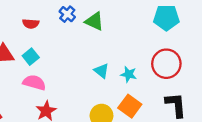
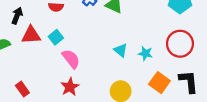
pink semicircle: (34, 83) -> (71, 59), moved, turned 36
orange square: (130, 106) -> (159, 83), moved

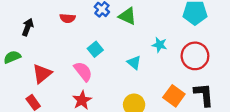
red triangle: (31, 35) -> (42, 74), moved, turned -36
cyan square: (56, 37) -> (95, 49), moved
cyan star: (145, 53) -> (160, 45), moved

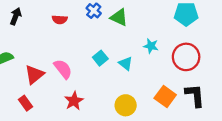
black arrow: (28, 27) -> (16, 16), moved
cyan square: (95, 49) -> (100, 58), moved
pink semicircle: (83, 71) -> (63, 69), moved

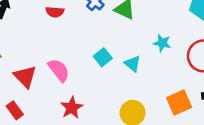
red triangle: (34, 75) -> (25, 77), turned -35
orange square: (165, 96) -> (179, 103), turned 30

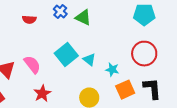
cyan star: (162, 43) -> (112, 70), moved
cyan square: (103, 57) -> (66, 55), size x1.6

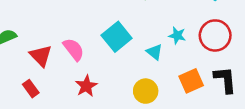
cyan triangle: (89, 60) -> (154, 52), moved
cyan star: (112, 70) -> (177, 35), moved

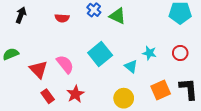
red circle: (215, 35) -> (180, 53), size x0.6
red rectangle: (31, 89) -> (48, 96), moved

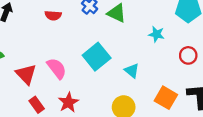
cyan star: (149, 53) -> (157, 34), moved
orange square: (161, 90) -> (166, 98), turned -36

